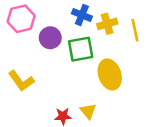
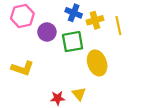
yellow L-shape: (21, 81) -> (22, 68), turned -35

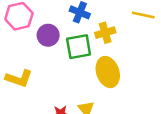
yellow cross: (95, 20) -> (105, 33), moved
yellow line: (118, 26) -> (143, 15), moved, turned -66

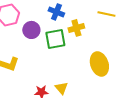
yellow ellipse: (108, 72) -> (99, 64), moved

